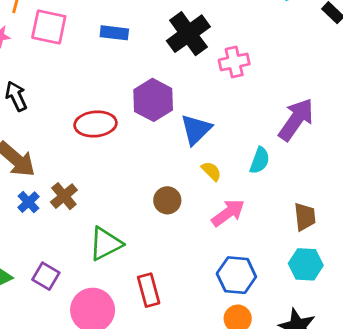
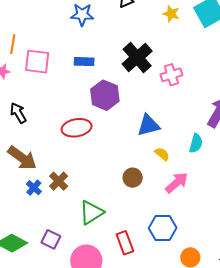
purple hexagon: (153, 100) -> (105, 95), moved
blue triangle: (196, 129) -> (149, 125), turned 35
blue hexagon: (236, 275) -> (163, 228), moved

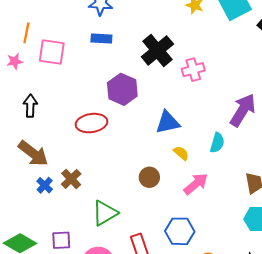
blue rectangle: (84, 62) -> (101, 39), moved
black arrow: (18, 113) -> (30, 106), turned 30
purple square: (51, 239) -> (61, 240), turned -30

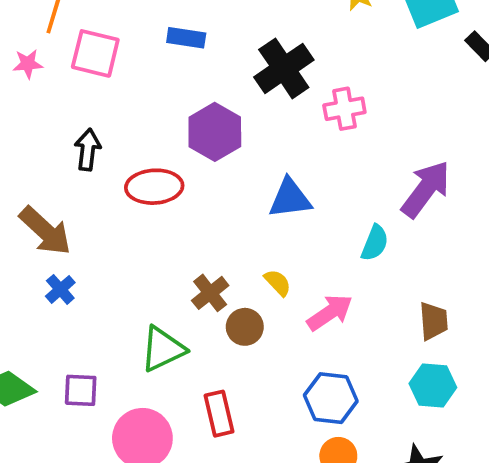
black arrow: (30, 106) -> (88, 150), moved
yellow semicircle: (181, 153) -> (278, 283), moved
brown circle: (149, 177) -> (245, 327), moved
brown cross: (71, 179) -> (210, 293), moved
blue hexagon: (180, 231) -> (331, 398), moved

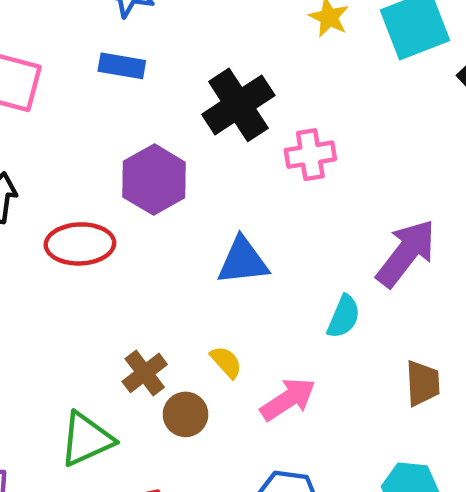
brown trapezoid: (434, 321) -> (423, 383), moved

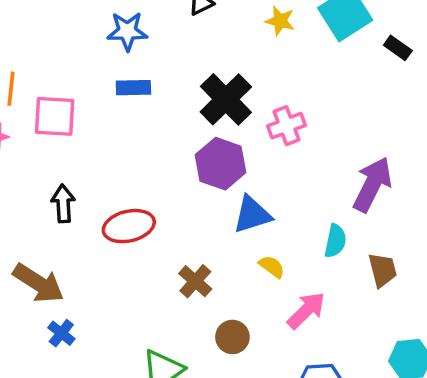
purple hexagon: (154, 180) -> (221, 164), moved
yellow semicircle: (226, 362) -> (272, 267), moved
brown cross: (145, 373) -> (195, 281), moved
brown trapezoid: (423, 383) -> (382, 270), moved

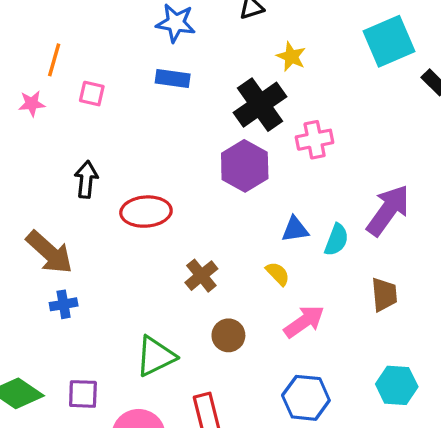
yellow star: (280, 21) -> (291, 57), moved
pink square: (55, 116) -> (92, 94), size x0.6
blue triangle: (252, 215) -> (295, 229), moved, size x0.7
cyan semicircle: (335, 241) -> (336, 240), moved
blue cross: (61, 333) -> (64, 304), turned 32

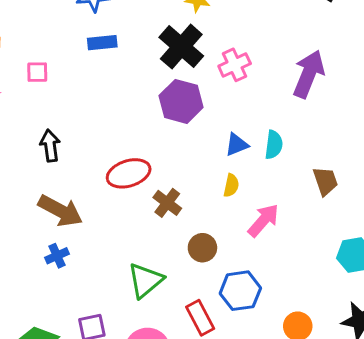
purple arrow: (388, 210) -> (309, 74), moved
red ellipse: (146, 212) -> (129, 173), moved
brown arrow: (49, 252) -> (60, 211), moved
yellow semicircle: (278, 274) -> (231, 185), turned 70
blue hexagon: (306, 398) -> (240, 291), moved

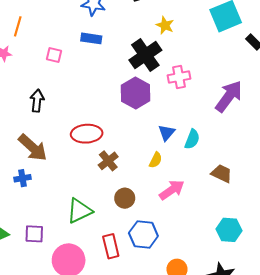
pink square: (37, 72) -> (54, 55), moved
blue triangle: (237, 145) -> (167, 133), turned -42
brown trapezoid: (325, 181) -> (222, 174), turned -60

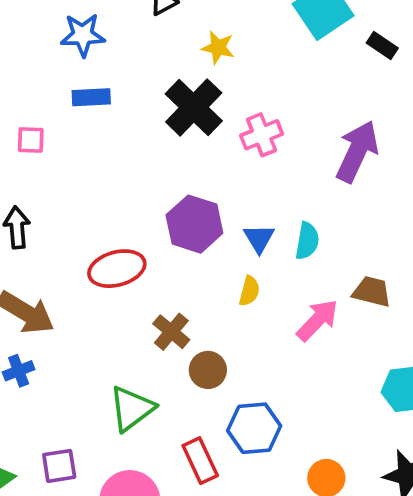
purple hexagon: (136, 93) -> (194, 224), moved
brown cross: (108, 161) -> (171, 332), moved
pink arrow: (172, 190) -> (317, 320), moved

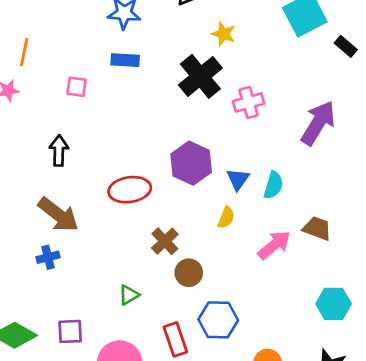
green triangle: (132, 409) -> (129, 295), size x0.6

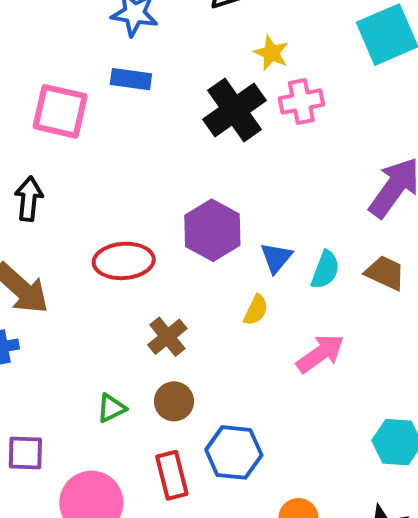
pink square: (77, 87) -> (60, 111), size x1.8
pink cross: (249, 102) -> (301, 102), moved
brown trapezoid: (317, 228) -> (385, 273), moved
brown circle: (189, 273) -> (174, 401), moved

